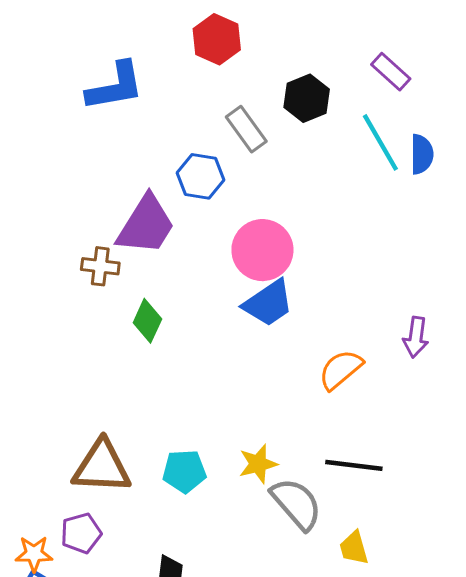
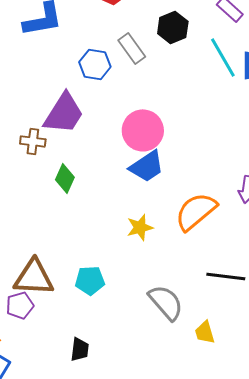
blue hexagon: (201, 176) -> (95, 64), moved
orange semicircle: (341, 370) -> (196, 211), size x1.4
yellow star: (258, 464) -> (140, 227), moved
black line: (354, 465) -> (226, 276), moved
purple pentagon: (81, 533) -> (20, 305), moved

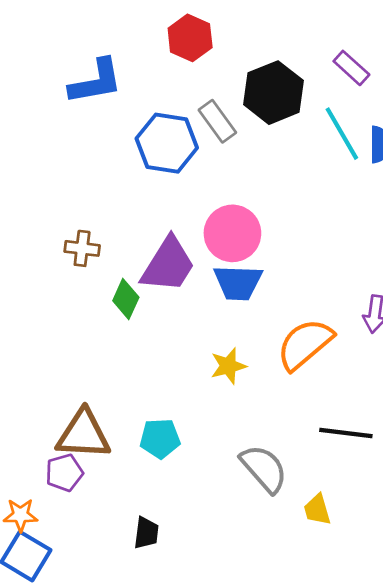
black hexagon: (173, 27) -> (273, 93), size x1.4
blue hexagon: (95, 64) -> (167, 143), size x1.4
purple trapezoid: (64, 113) -> (168, 265), moved
blue trapezoid: (147, 166) -> (238, 283), turned 36

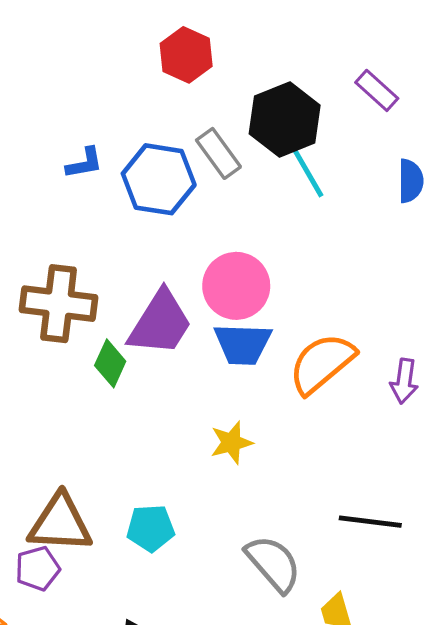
blue L-shape: (96, 82) -> (84, 163), moved, size x0.6
cyan line: (342, 134) -> (304, 166), moved
brown cross: (82, 248) -> (59, 304), size x1.8
orange semicircle: (305, 344) -> (322, 363), moved

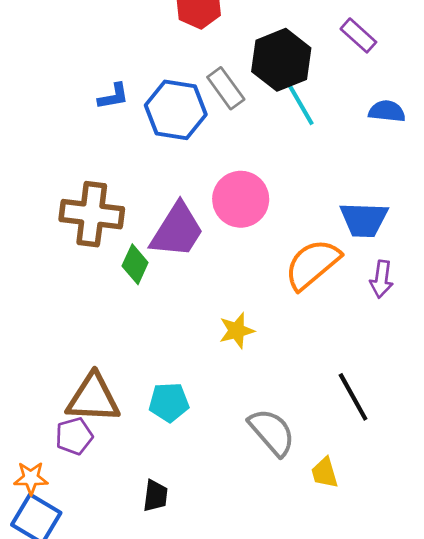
blue semicircle: (411, 181) -> (387, 111), turned -84
blue trapezoid: (243, 344) -> (364, 220), moved
black line: (370, 522) -> (353, 397), turned 54

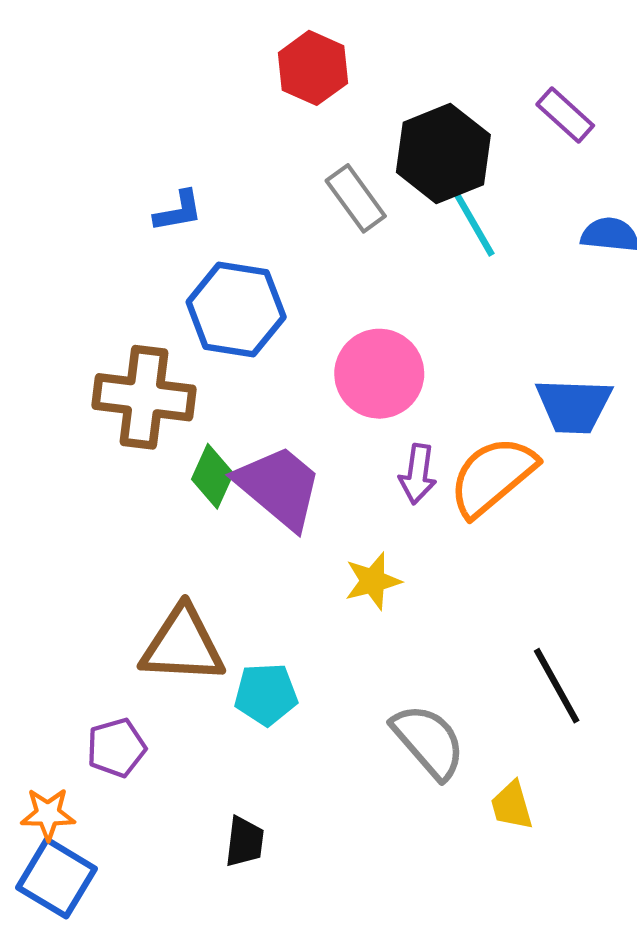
blue hexagon: (176, 110) -> (236, 310), moved
purple trapezoid: (177, 230) -> (279, 487), moved, turned -82
purple arrow: (381, 279) -> (418, 474), moved
brown triangle: (93, 398) -> (183, 645), moved

